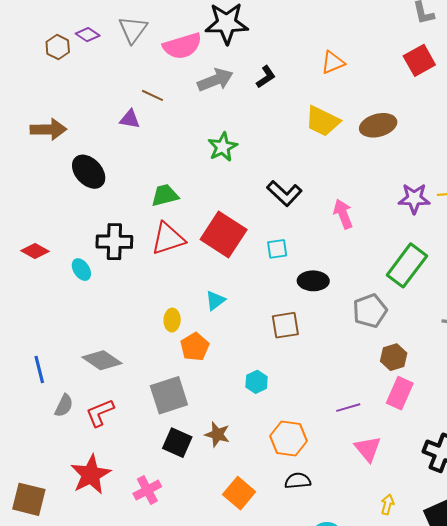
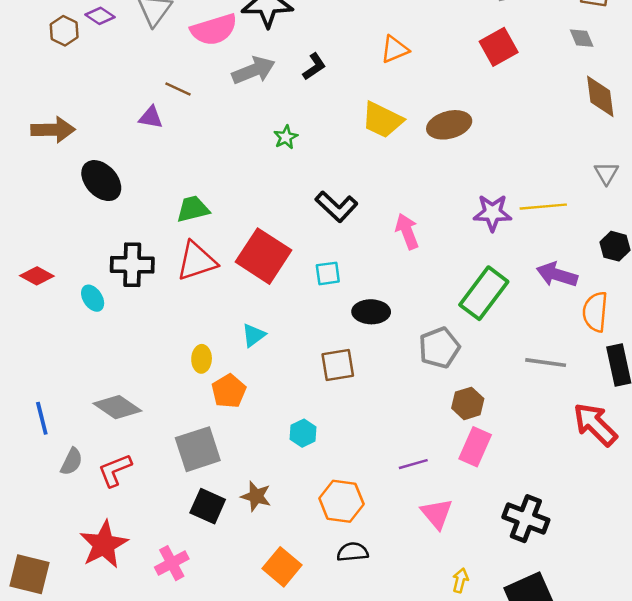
green star: (223, 147) -> (286, 137), moved, size x0.7

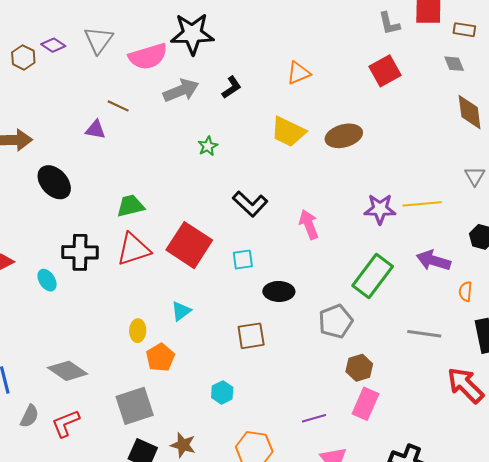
orange semicircle: (595, 312) -> (465, 291), size x0.6

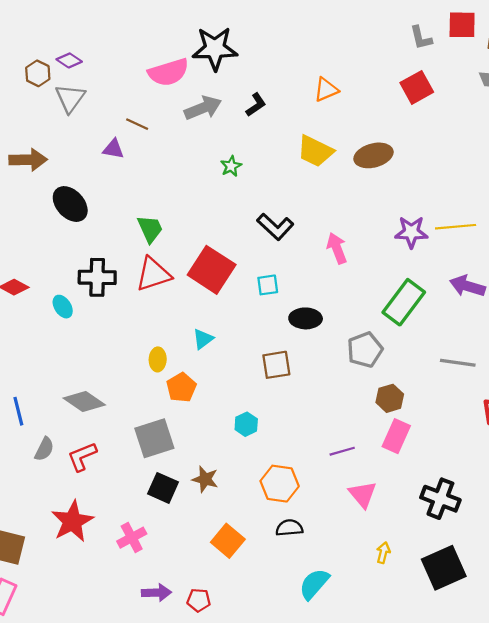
gray triangle: (99, 40) -> (70, 98), moved
green trapezoid: (130, 206) -> (150, 229), turned 80

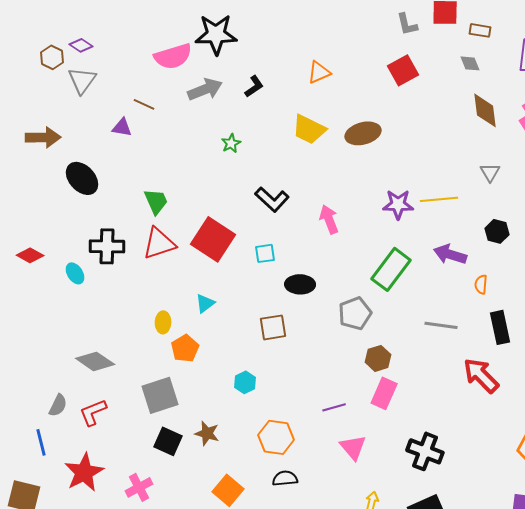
blue line: (18, 411) -> (41, 442), moved

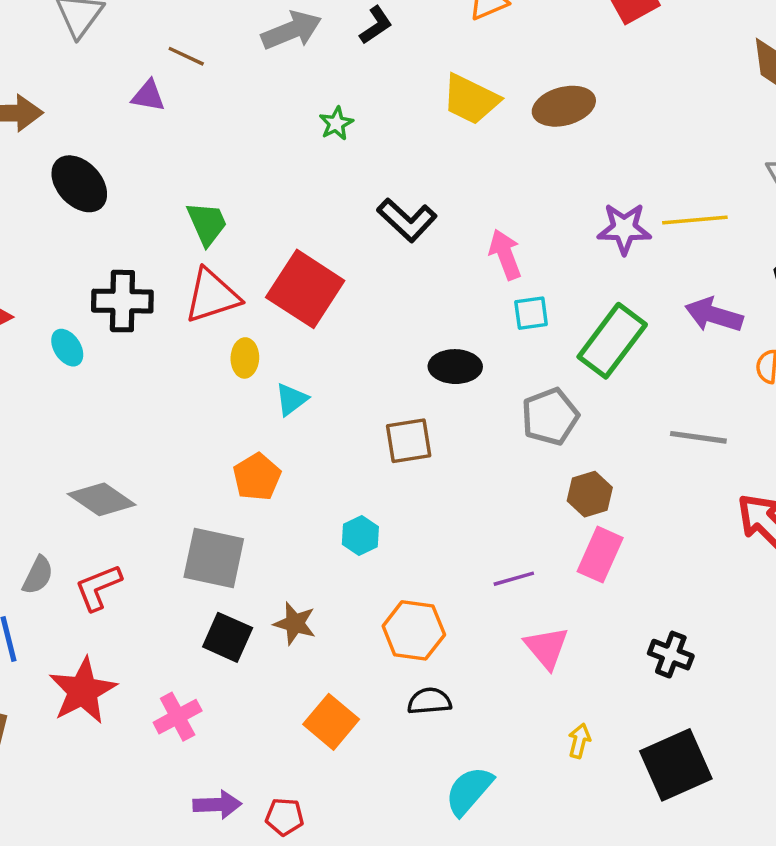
cyan square: (265, 253) -> (531, 313), moved
yellow ellipse: (163, 322) -> (245, 358), moved
gray square: (160, 395) -> (214, 558), turned 30
black cross: (425, 451) -> (671, 655), size x0.7

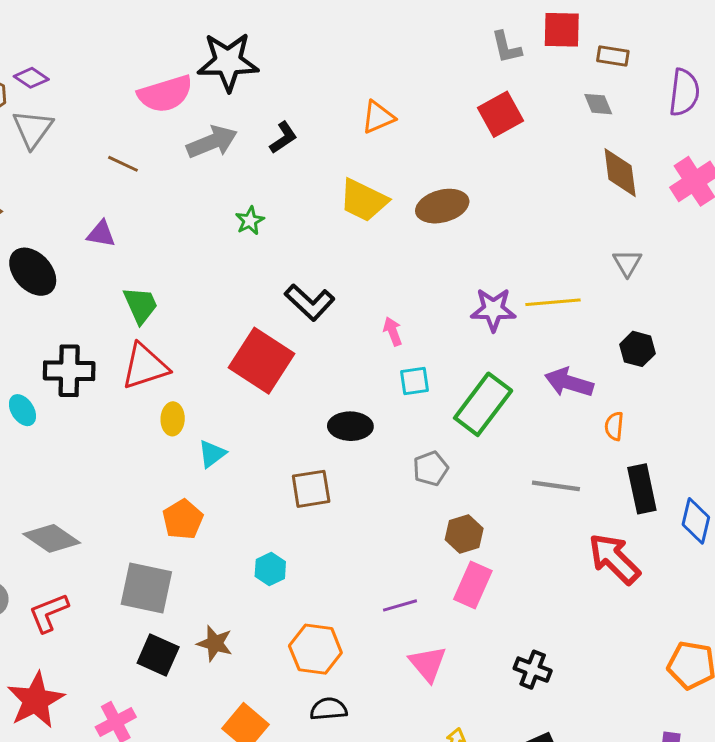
purple triangle: (148, 96) -> (101, 234), moved
pink arrow: (505, 254) -> (393, 331), size x0.7
red square: (305, 289) -> (262, 361), moved
gray pentagon: (550, 417) -> (431, 468), size x0.7

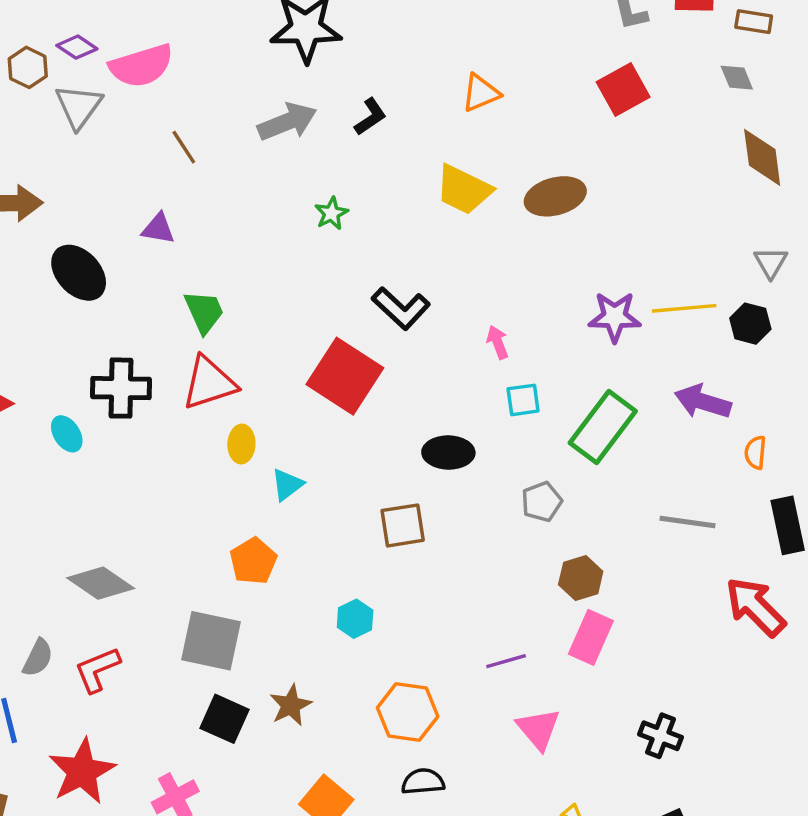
pink semicircle: (165, 94) -> (141, 66), moved
brown line: (123, 164) -> (184, 147), turned 32
black hexagon: (638, 349) -> (750, 324), moved
brown star: (215, 643) -> (291, 705), turned 30

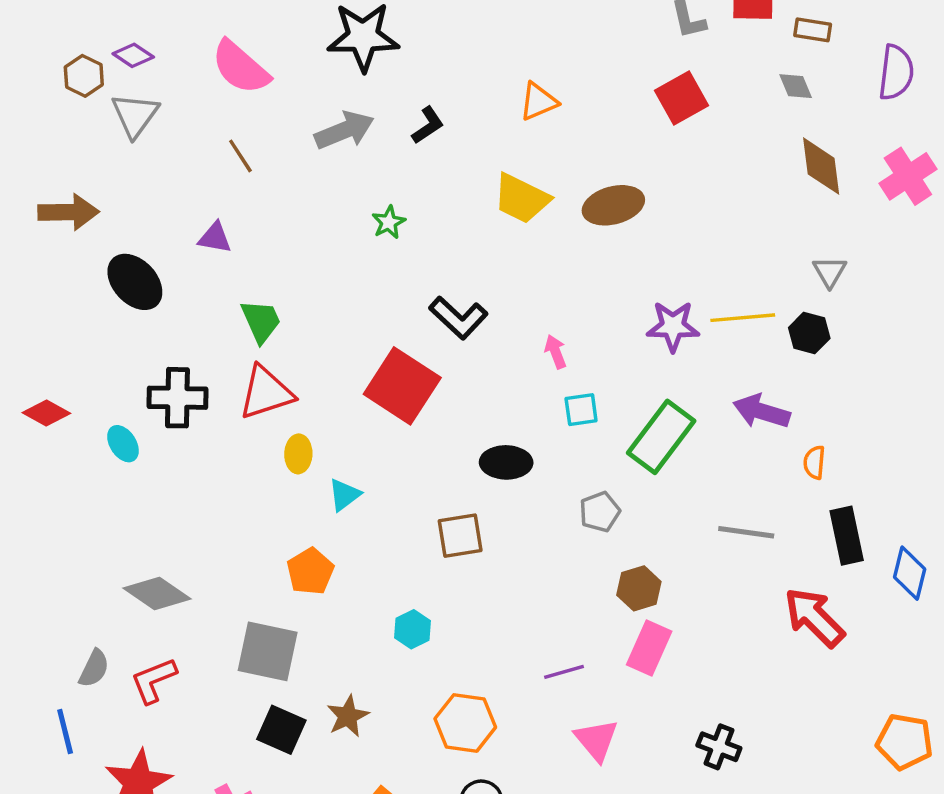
pink semicircle: (141, 66) -> (240, 67), moved, turned 58

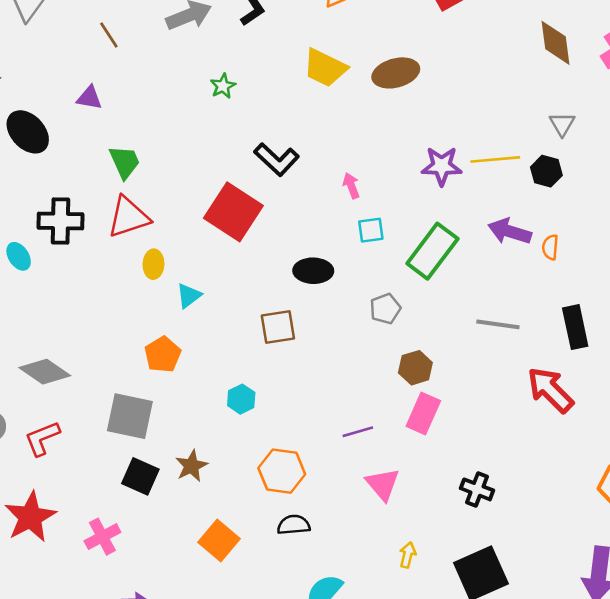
orange semicircle: (814, 462) -> (550, 247), moved

